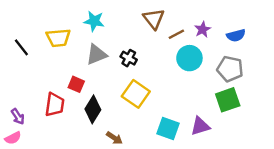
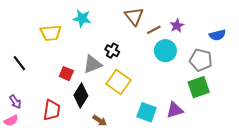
blue semicircle: (236, 35) -> (217, 35), moved
black line: (21, 47) -> (19, 63), moved
gray triangle: (96, 55) -> (92, 64), moved
red trapezoid: (55, 105) -> (52, 110), moved

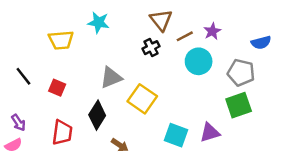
black cross: (112, 51) -> (151, 48), moved, turned 32
red square: (66, 74) -> (57, 88), moved

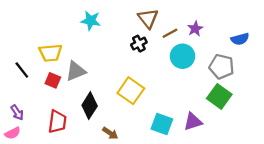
yellow trapezoid: (61, 40) -> (50, 53), moved
gray triangle: (111, 78) -> (76, 71), moved
green square: (239, 105) -> (219, 96), turned -35

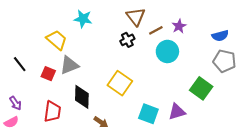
yellow trapezoid: (50, 53) -> (57, 40), moved, turned -135
gray pentagon: (222, 67) -> (224, 61), moved
black diamond: (90, 106) -> (82, 97), turned -30

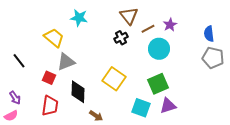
blue semicircle: (220, 36) -> (209, 34), turned 98
red square: (48, 74) -> (49, 78), moved
green square: (201, 88) -> (158, 84), moved, turned 30

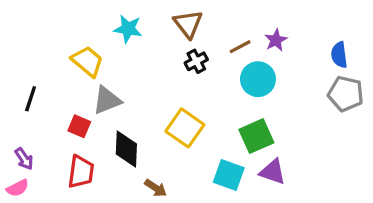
brown triangle: (129, 16) -> (188, 24), moved
black line: (19, 61) -> (31, 99), turned 56
purple triangle: (168, 106) -> (273, 172), turned 36

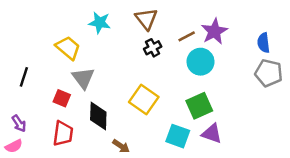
purple star: (276, 40) -> (214, 31), size x1.5
gray triangle: (107, 100) -> (83, 78), turned -45

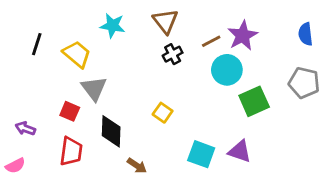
blue semicircle: (264, 43) -> (306, 34), moved
black line: (24, 77) -> (37, 44), moved
yellow square: (144, 99) -> (163, 113), size x0.6
green square: (199, 106) -> (254, 101), moved
purple arrow: (19, 123) -> (25, 128), moved, turned 144

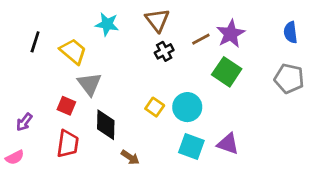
cyan circle: (227, 70) -> (187, 107), moved
green square: (254, 101) -> (227, 72), moved, turned -32
purple arrow: (25, 128) -> (24, 122), turned -72

